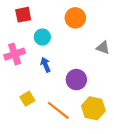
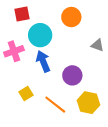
cyan circle: (42, 37) -> (40, 35), size x1.5
blue arrow: (46, 65) -> (43, 61), size x1.5

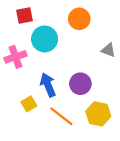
blue arrow: (43, 61) -> (48, 85), moved

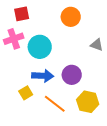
cyan circle: (45, 39) -> (40, 47), moved
pink cross: (15, 57) -> (14, 39), moved
blue arrow: (48, 85) -> (43, 76), turned 115

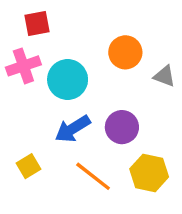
orange circle: (71, 17) -> (125, 52), moved
blue arrow: (43, 76) -> (73, 129), turned 145
yellow square: (26, 93) -> (29, 166), moved

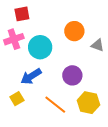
blue arrow: (73, 129) -> (31, 76), moved

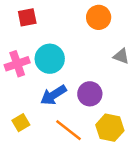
orange circle: (74, 31) -> (99, 17), moved
pink cross: (14, 39) -> (17, 64), moved
blue arrow: (31, 76) -> (53, 95), moved

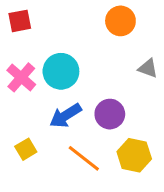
red square: (27, 17) -> (20, 21), moved
pink cross: (17, 64) -> (21, 77), turned -30

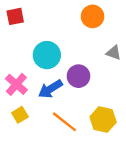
pink cross: (21, 77) -> (16, 84), moved
purple circle: (110, 114) -> (78, 76), moved

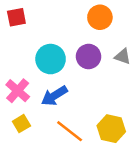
purple circle: (78, 76) -> (89, 56), moved

